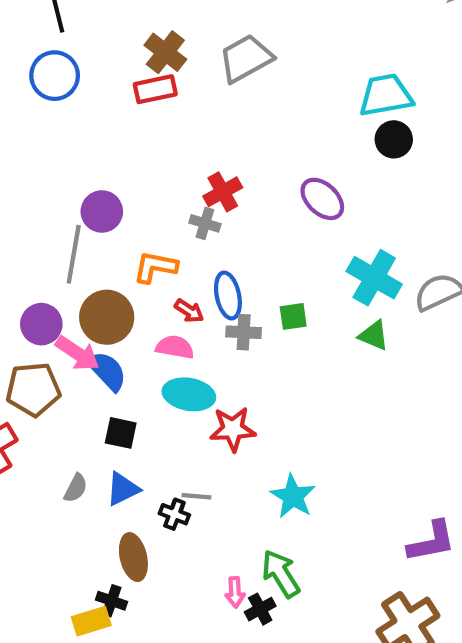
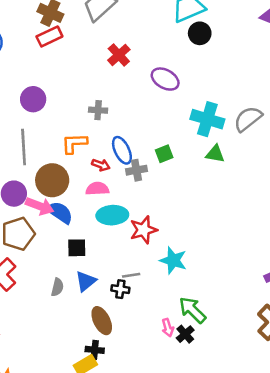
red cross: (223, 192) -> (119, 55), moved
purple circle: (102, 211) -> (33, 99), moved
cyan star: (293, 496) -> (173, 260), moved

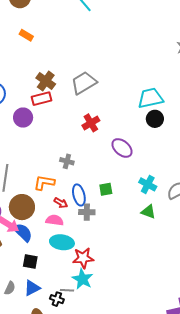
purple circle: (33, 99) -> (23, 118), moved
cyan cross: (207, 119) -> (148, 184), size x0.7
green square: (164, 154) -> (106, 189), moved
cyan star: (173, 260) -> (83, 279), moved

